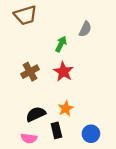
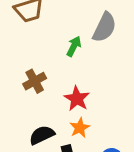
gray semicircle: (85, 29) -> (104, 27), size x1.5
red star: (63, 72) -> (77, 99), moved

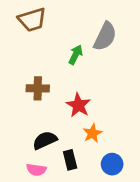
brown cross: (35, 81) -> (38, 88), turned 30
orange star: (80, 128) -> (92, 133), moved

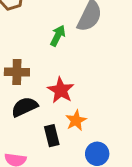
black semicircle: (45, 140) -> (24, 107), moved
black rectangle: (70, 160) -> (52, 136), moved

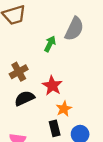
brown cross: (17, 72) -> (19, 72), turned -30
black rectangle: (52, 136) -> (55, 128), moved

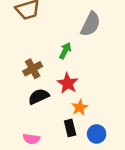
green arrow: (50, 44) -> (65, 51), moved

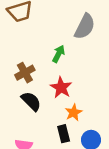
black semicircle: (39, 97) -> (31, 101), turned 70

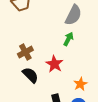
green arrow: (59, 54) -> (68, 39), moved
orange star: (74, 112) -> (80, 84), moved

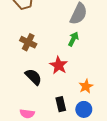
brown cross: (25, 52) -> (28, 42), moved, turned -35

